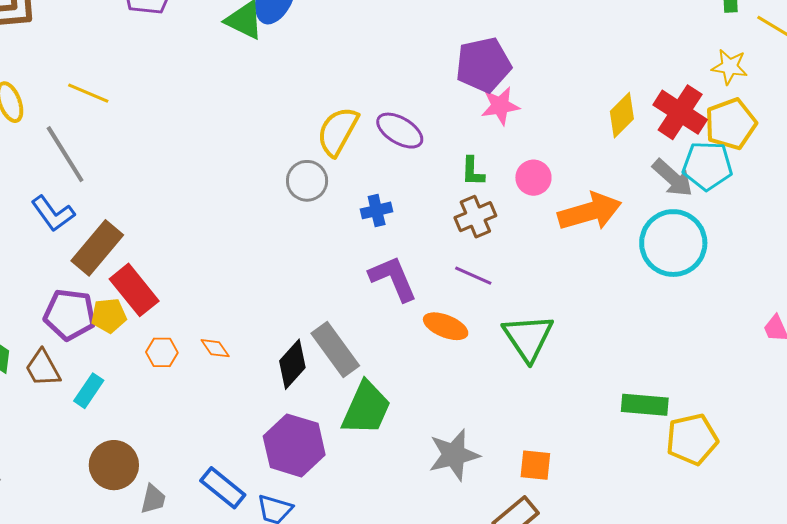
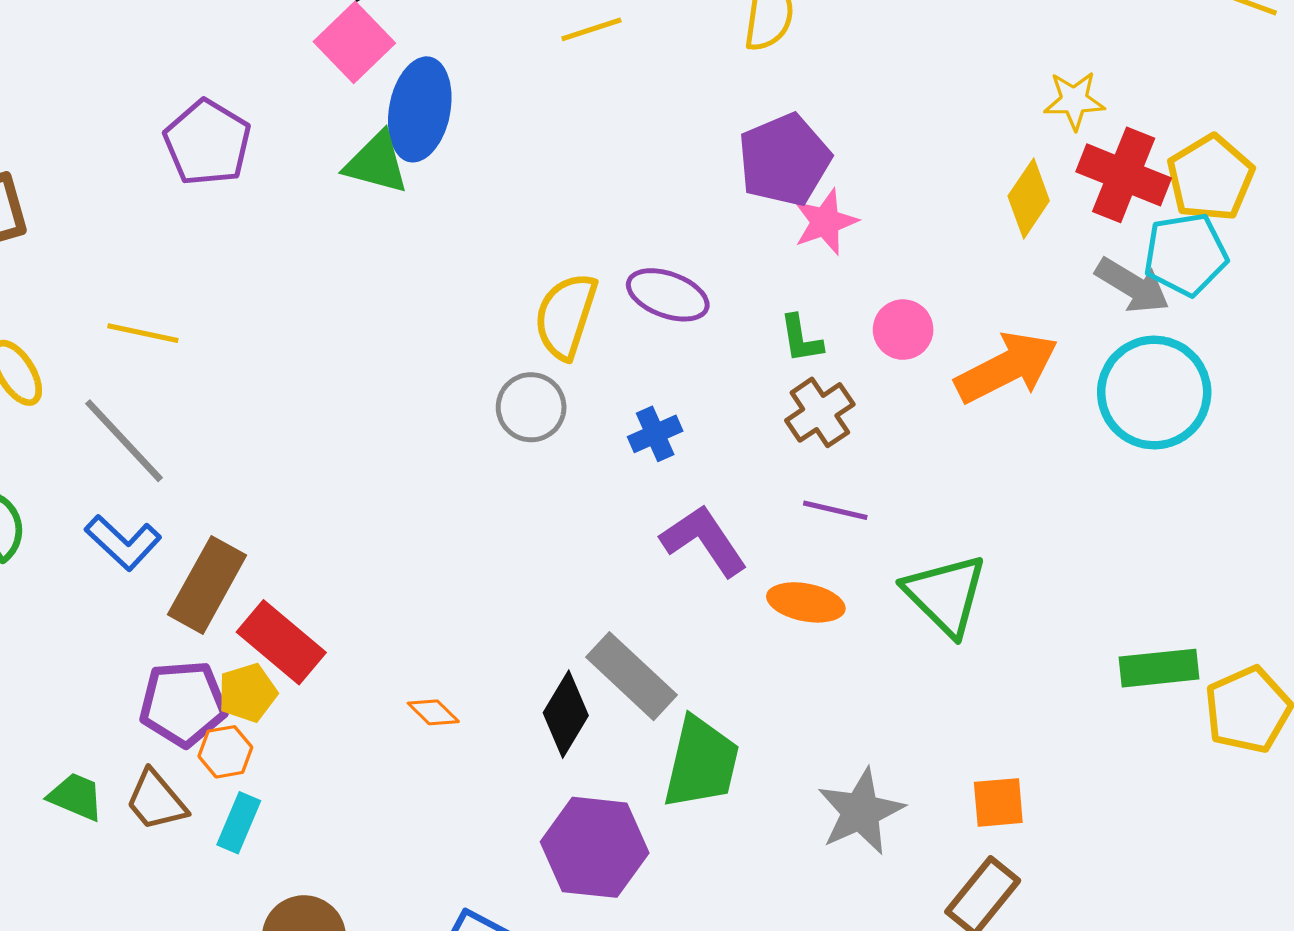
yellow star: (730, 67) -> (1074, 100), moved
orange hexagon: (162, 352) -> (225, 752), moved

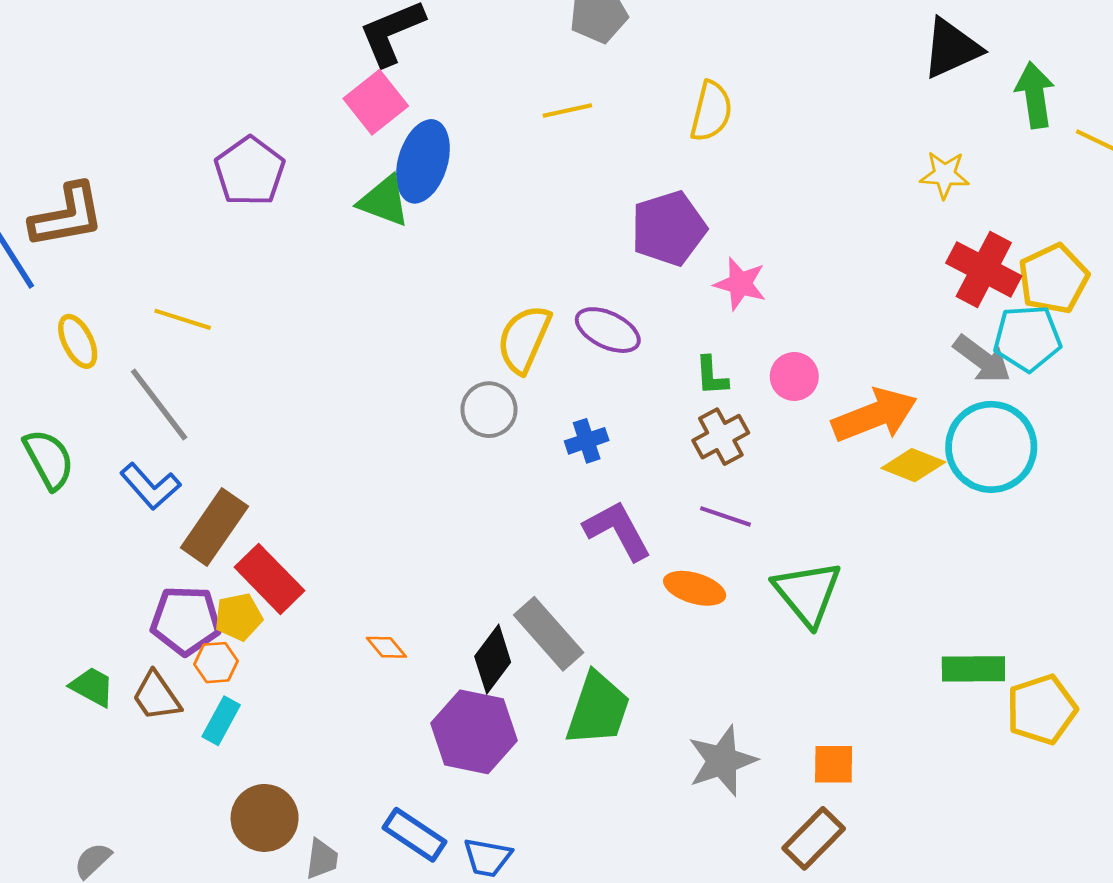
yellow star: (1074, 100) -> (945, 175), moved
purple pentagon: (784, 160) -> (669, 228), moved
yellow diamond: (1029, 198) -> (913, 465), moved, turned 72
pink star: (825, 222) -> (740, 284), turned 30
purple hexagon: (595, 847) -> (474, 732), moved

